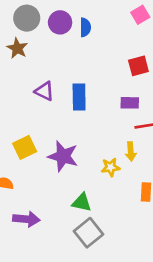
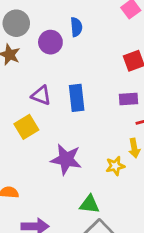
purple circle: (60, 22) -> (50, 42), moved
yellow square: (25, 147) -> (26, 127), moved

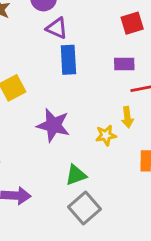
purple triangle: (41, 95) -> (57, 28), moved
green triangle: (90, 204) -> (76, 175), turned -30

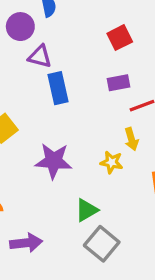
yellow star: (106, 135) -> (112, 162), turned 30

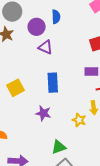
blue rectangle: (58, 88) -> (53, 83), moved
purple star: (54, 161) -> (43, 113), size x0.7

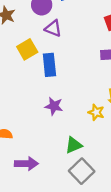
blue rectangle: (53, 83) -> (49, 65), moved
yellow square: (16, 88) -> (27, 49), moved

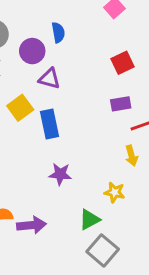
yellow star: (96, 112) -> (115, 192), moved
purple arrow: (26, 164) -> (31, 225), moved

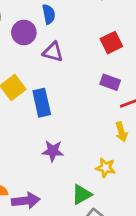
purple triangle: (50, 79) -> (53, 52), moved
purple rectangle: (121, 104) -> (110, 82), turned 30

